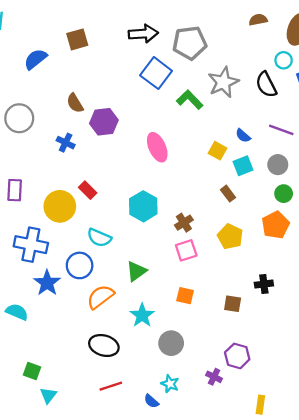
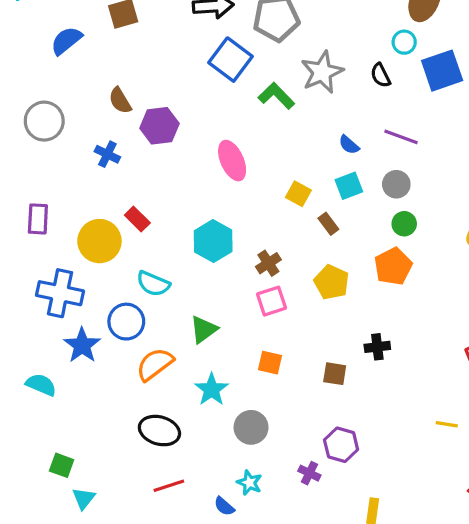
black semicircle: (266, 85) -> (380, 75), size x0.7
yellow square: (217, 151) -> (298, 194), moved

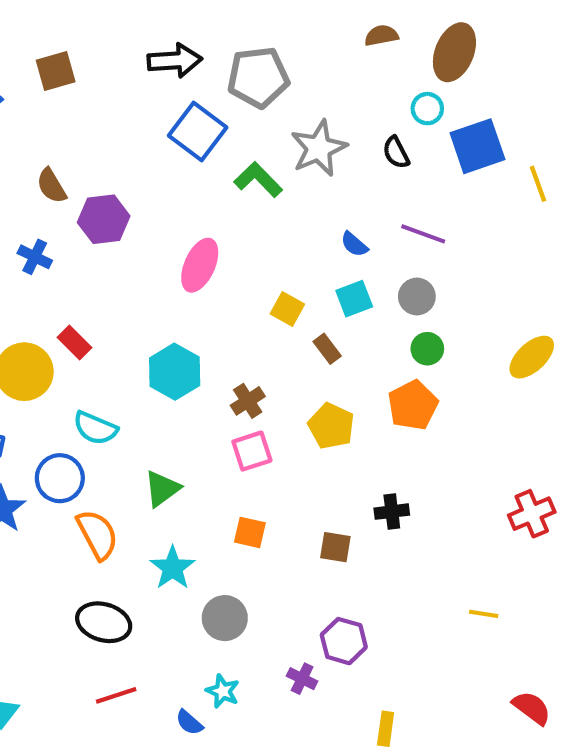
pink ellipse: (232, 161) -> (200, 265), turned 48
orange semicircle: (155, 364) -> (97, 535), turned 99

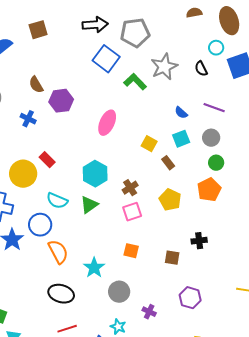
brown ellipse: (454, 52) -> (229, 21), turned -40
green triangle: (162, 489) -> (89, 205), moved
purple hexagon: (344, 641) -> (190, 298), moved
purple cross: (302, 679) -> (149, 312), moved

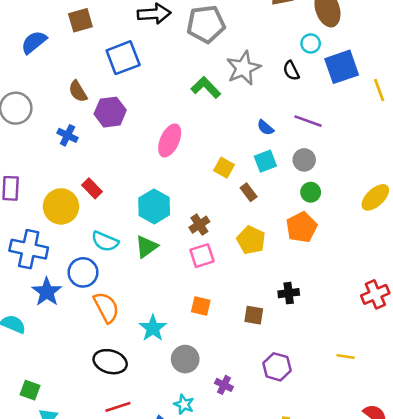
blue square: (106, 59) -> (123, 58), moved, turned 32

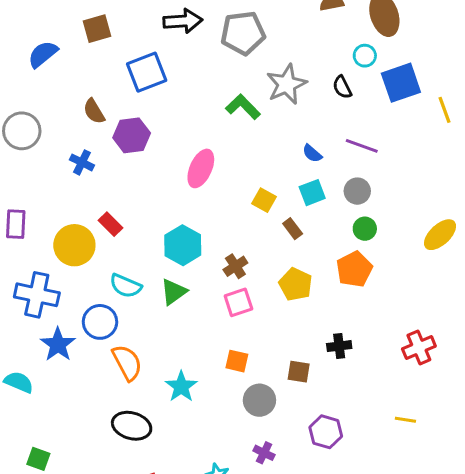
red cross: (375, 294) -> (419, 348), moved
gray circle: (185, 359) -> (259, 400), moved

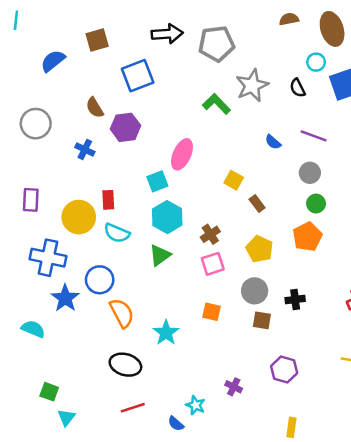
cyan square: (312, 193) -> (157, 181), moved
red rectangle: (111, 224) -> (108, 200), turned 42
cyan semicircle: (126, 286) -> (117, 233), moved
gray circle: (259, 400) -> (255, 291), moved

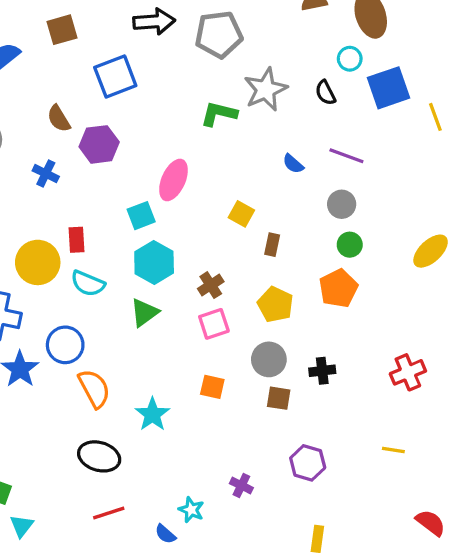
green L-shape: (216, 104) -> (219, 114), turned -32
brown rectangle: (257, 204) -> (272, 245), turned 49

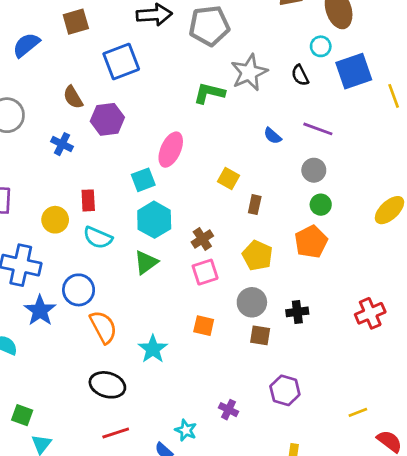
yellow circle: (38, 262) -> (55, 220), size x0.7
yellow line: (393, 450) -> (358, 412), moved, turned -30

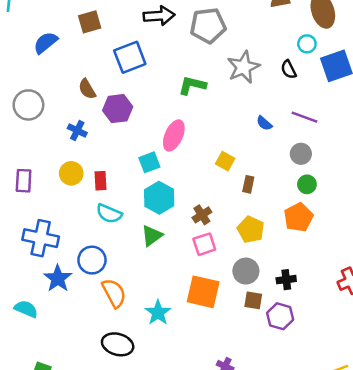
green L-shape: (209, 93) -> (192, 85), moved
yellow circle: (55, 220) -> (71, 173), moved
orange square: (204, 326) -> (203, 292), size x1.8
purple hexagon: (285, 390) -> (280, 316), moved

